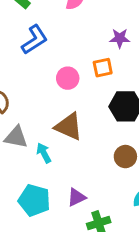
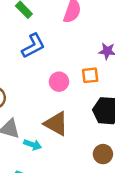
cyan arrow: (44, 153) -> (33, 145), turned 132

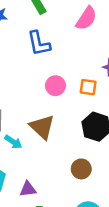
blue L-shape: (33, 46) -> (39, 43), turned 92

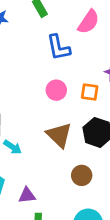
blue L-shape: (39, 43) -> (58, 47), moved
brown triangle: (42, 127) -> (59, 135), moved

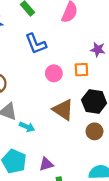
blue L-shape: (58, 47) -> (36, 44), moved
brown circle: (82, 175) -> (94, 131), moved

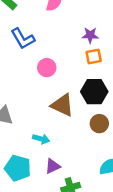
orange square: (81, 70) -> (94, 57), moved
cyan arrow: (27, 127) -> (41, 139), moved

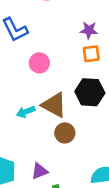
brown circle: (99, 124) -> (65, 133), moved
cyan arrow: (41, 139) -> (26, 112), moved, turned 140

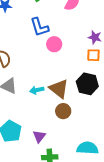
pink circle: (39, 63) -> (54, 44), moved
purple triangle: (40, 171) -> (39, 136), turned -40

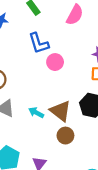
cyan arrow: (37, 90) -> (36, 113), turned 40

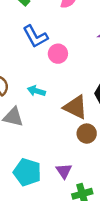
cyan arrow: (36, 113) -> (36, 91), moved

